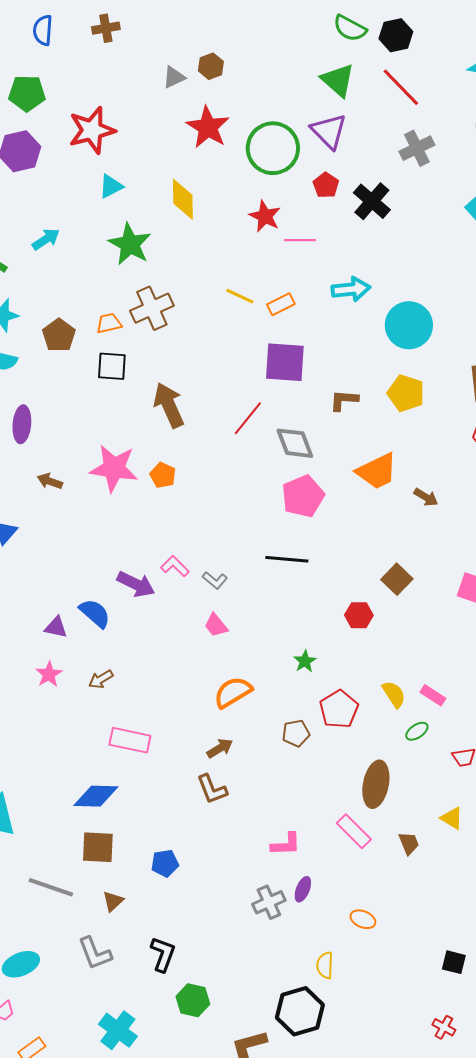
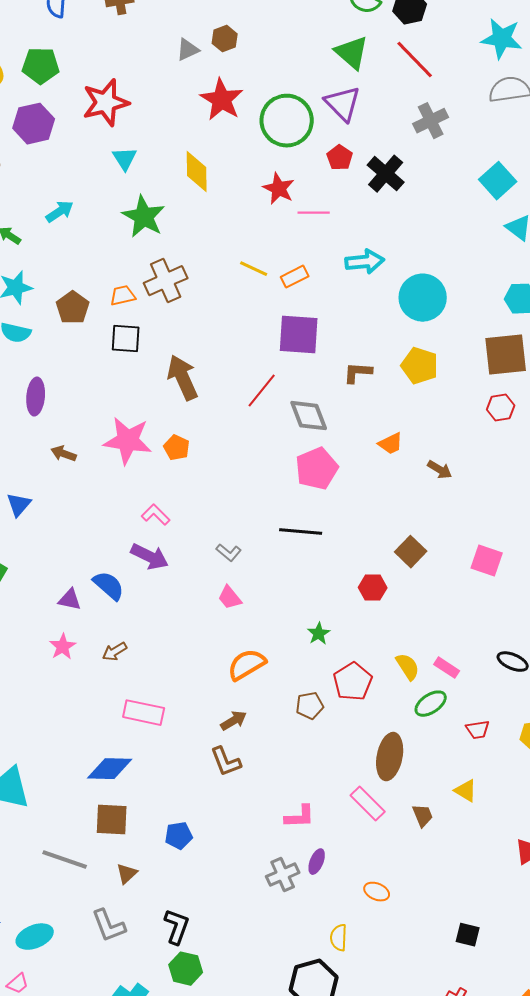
cyan triangle: (111, 186) -> (125, 159), turned -36
orange trapezoid: (377, 471) -> (391, 444), size x0.6
pink L-shape: (175, 566) -> (156, 515), moved
green ellipse: (417, 731) -> (431, 704), size x1.4
green hexagon: (193, 1000) -> (186, 969), moved

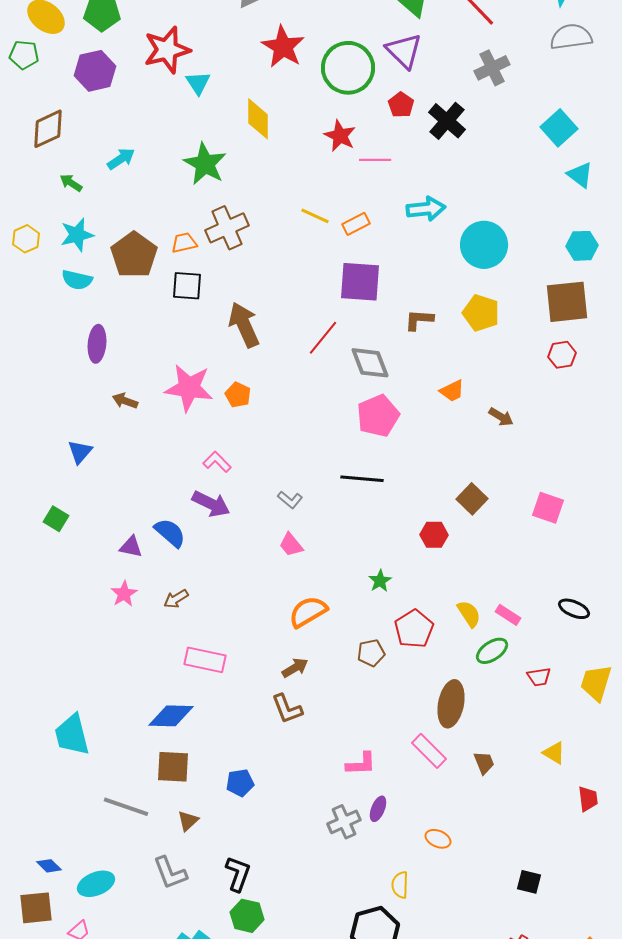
cyan triangle: (125, 159) -> (198, 83), moved
brown pentagon: (73, 308) -> (134, 255), size x1.4
yellow triangle: (466, 791) -> (554, 753), moved

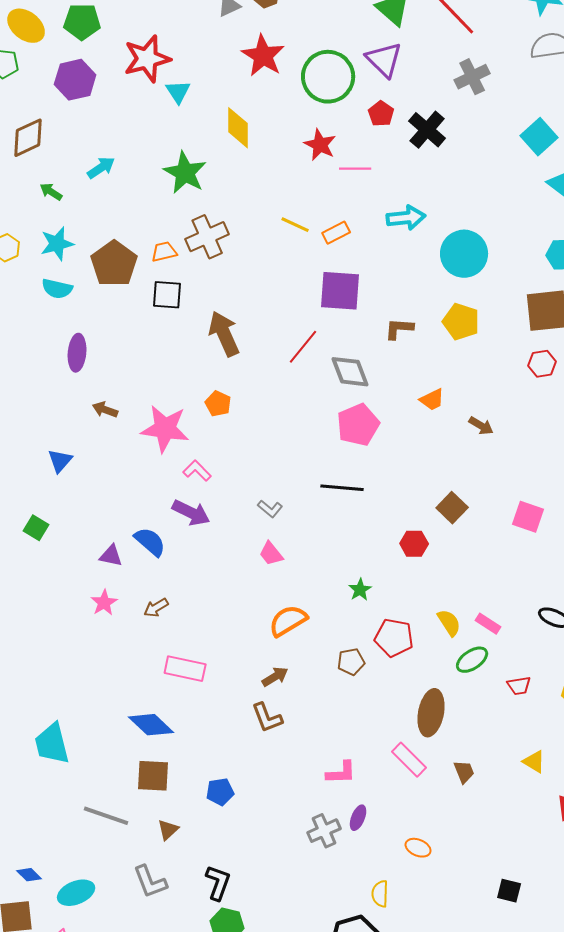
pink star: (189, 388) -> (165, 429), moved
red pentagon: (414, 629) -> (394, 638), turned -30
blue diamond: (171, 716) -> (151, 725), turned 42

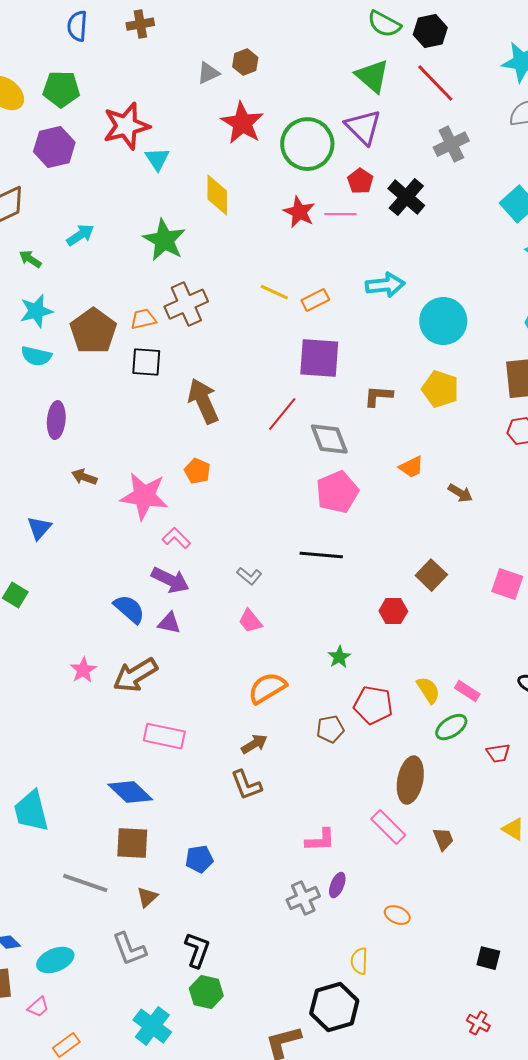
pink line: (355, 169) -> (340, 214), moved
purple triangle: (111, 556) -> (169, 623), moved
brown arrow: (156, 608) -> (135, 675), size x1.8

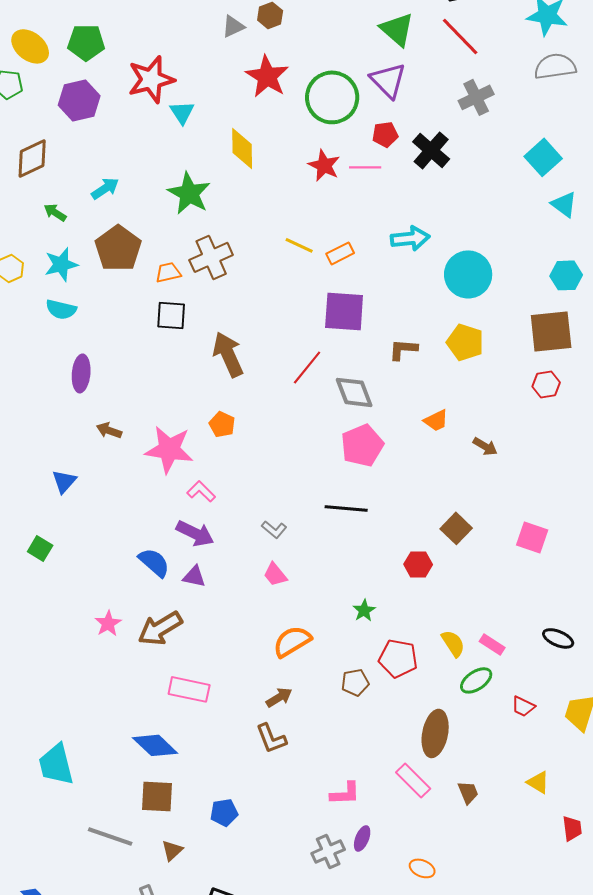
red pentagon: (360, 181) -> (385, 134), turned 30
brown pentagon: (93, 331) -> (118, 248), moved
red trapezoid: (498, 753) -> (523, 706), turned 35

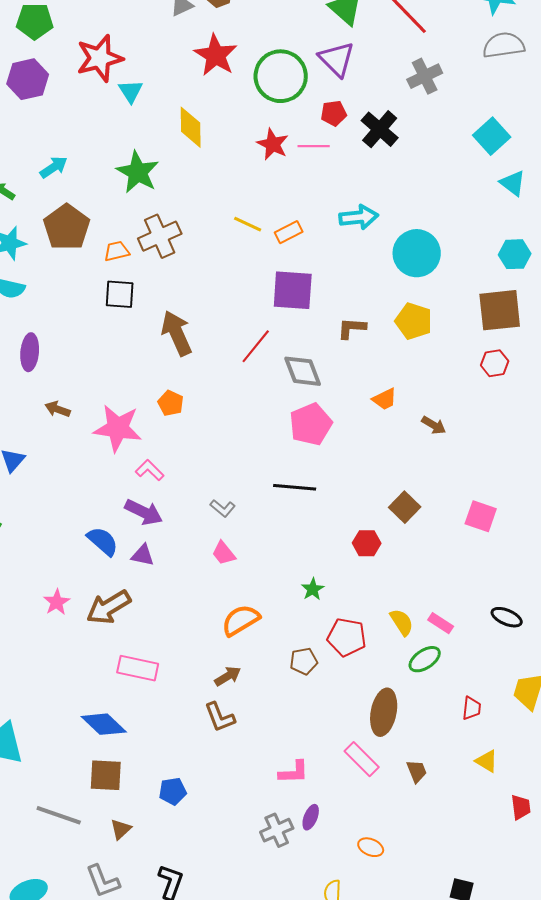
red trapezoid: (523, 706) -> (472, 708), moved, turned -110

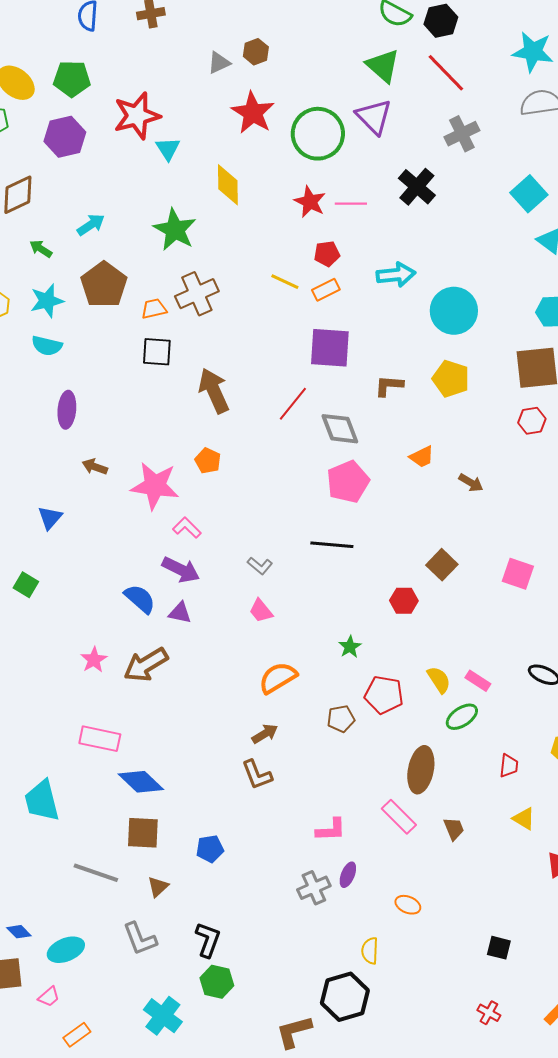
red pentagon: (334, 113) -> (327, 254), moved
pink rectangle: (138, 668) -> (100, 739), moved

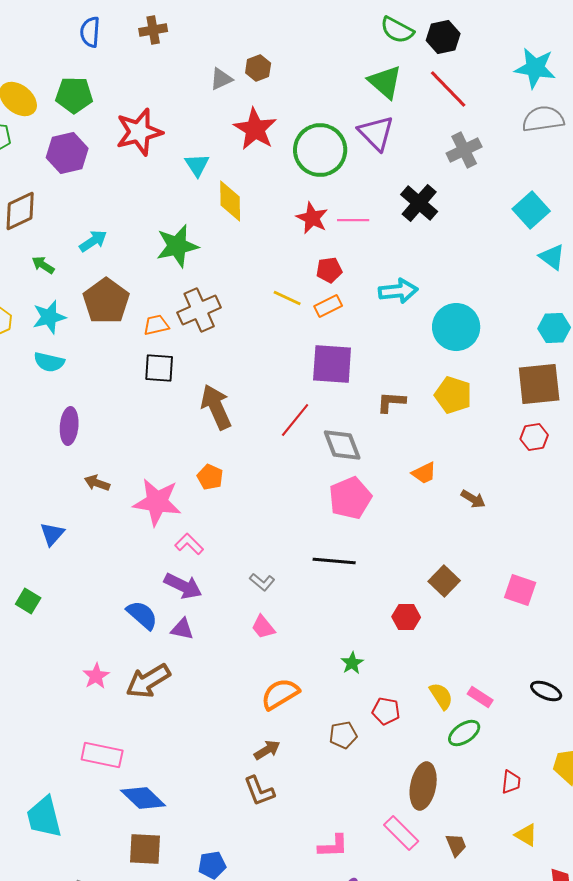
cyan triangle: (168, 149) -> (197, 165), moved
green star: (175, 230) -> (177, 246), turned 30
red pentagon: (384, 695) -> (386, 711), size x0.7

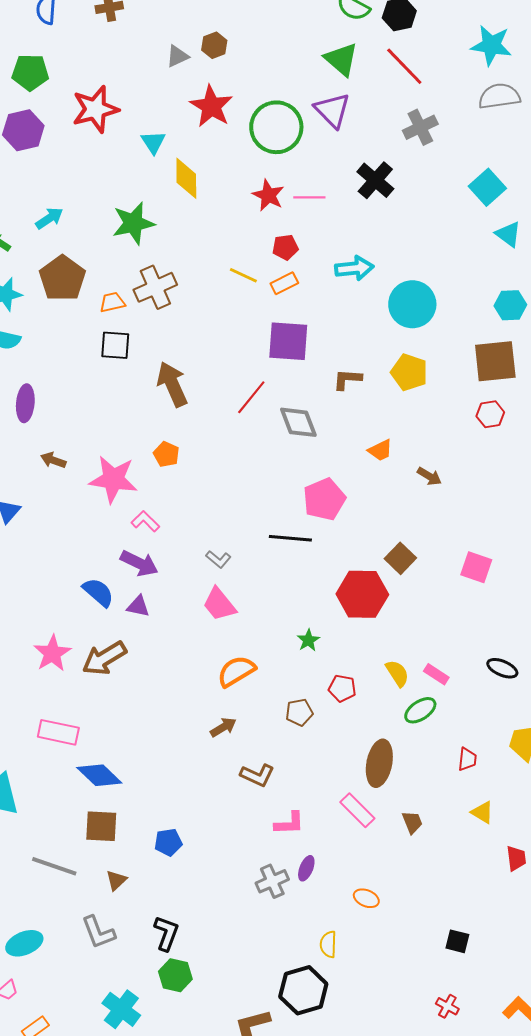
pink pentagon: (350, 498) -> (324, 499), moved
red hexagon: (406, 617) -> (362, 594), size x1.8
pink trapezoid: (263, 627) -> (219, 604), size x1.4
pink star: (96, 676) -> (52, 653), size x1.4
brown L-shape: (259, 791) -> (257, 775), moved, turned -44

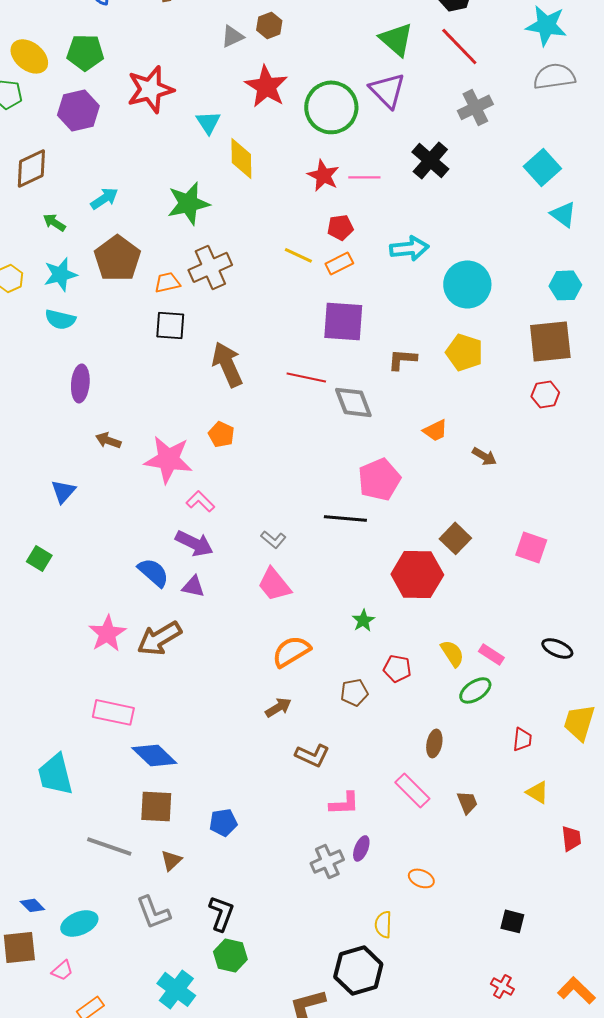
red line: (251, 397) -> (306, 377), turned 63
brown ellipse: (379, 763) -> (434, 743), size x0.6

